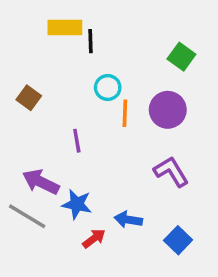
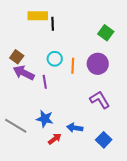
cyan circle: (108, 88) -> (55, 59), moved
purple arrow: (41, 182) -> (24, 73), moved

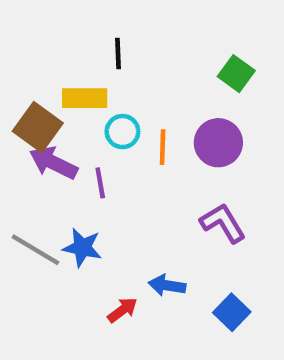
yellow rectangle: (38, 16) -> (85, 98), moved
brown square: (17, 57) -> (38, 127), size x1.5
blue star: (45, 119) -> (82, 248), moved
gray line: (16, 126) -> (35, 250), moved

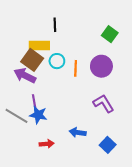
brown square: (38, 127) -> (32, 60), moved
purple line: (100, 183) -> (34, 101), moved
red arrow: (122, 310) -> (47, 144), moved, turned 32

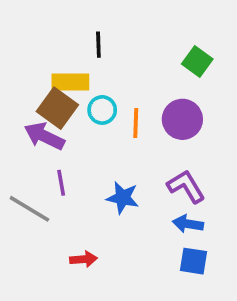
blue star: (38, 115) -> (123, 198), moved
blue arrow: (78, 132) -> (188, 224), moved
blue square: (108, 145) -> (194, 261), turned -35

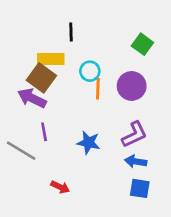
cyan circle: (102, 110) -> (90, 71), moved
purple L-shape: (186, 186) -> (134, 134), turned 96
red arrow: (84, 259) -> (60, 187), turned 30

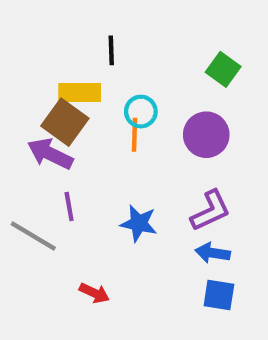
orange line: (98, 89) -> (135, 135), moved

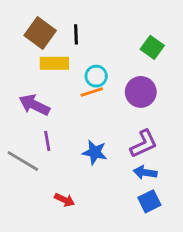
brown square: (65, 122) -> (40, 33), moved
orange line: (135, 135) -> (92, 92), turned 70
blue square: (219, 295) -> (149, 201), turned -35

